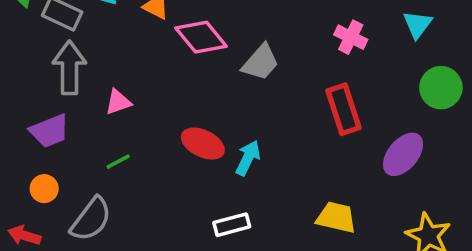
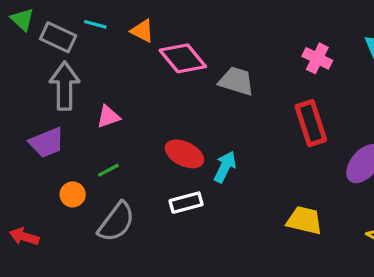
gray trapezoid: (261, 62) -> (236, 81), turned -114
orange circle: (44, 189) -> (73, 194), moved
gray semicircle: (91, 219) -> (116, 222), moved
white rectangle: (232, 225) -> (186, 203), moved

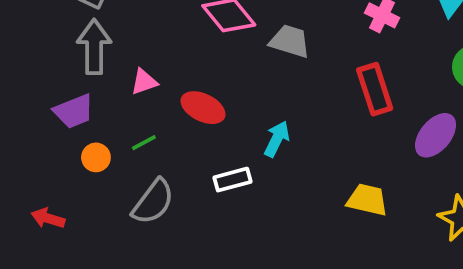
red ellipse: (184, 154) -> (203, 108), moved
orange circle: (73, 194) -> (96, 157), moved

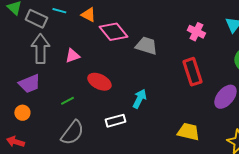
pink triangle: (144, 82) -> (72, 56), moved
orange circle: (96, 157) -> (22, 113), moved

